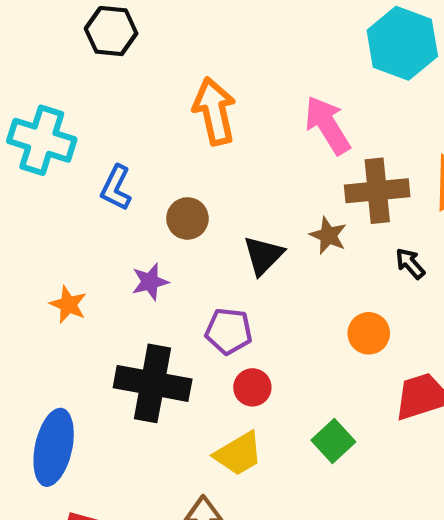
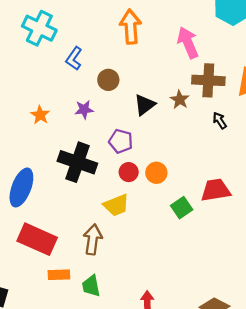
orange circle: (369, 333) -> (156, 173), moved
green square: (333, 441) -> (182, 208), moved

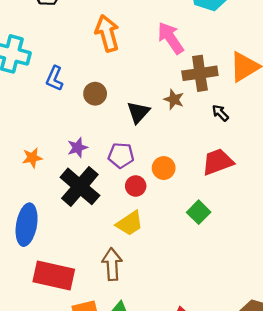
purple star: (84, 110) -> (78, 148), moved
orange star: (40, 115) -> (32, 158), moved, turned -30
black cross: (77, 162) -> (80, 186), turned 33
orange circle: (156, 173) -> (164, 168), moved
red trapezoid: (216, 190) -> (218, 162), moved

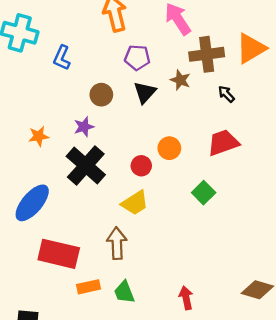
brown circle: (95, 94) -> (101, 95), moved
purple pentagon: (121, 155) -> (137, 58), moved
blue ellipse: (27, 225) -> (32, 203), turned 30

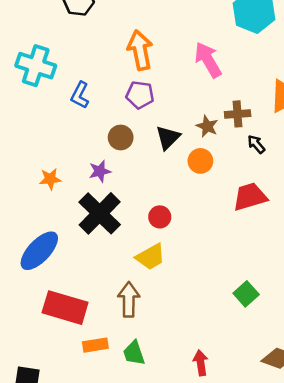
brown cross: (207, 54) -> (238, 114), moved, size x0.7
purple pentagon: (137, 58) -> (140, 95), moved
orange circle: (169, 148) -> (200, 161), moved
green square: (204, 193) -> (246, 294), moved

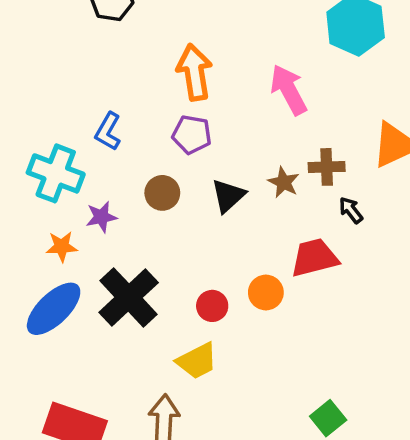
cyan cross: (36, 66) -> (56, 173), moved
orange circle: (200, 161) -> (266, 293), moved
purple star: (100, 171) -> (101, 217), moved
red trapezoid: (250, 197) -> (315, 258), moved
blue ellipse: (39, 251) -> (54, 309), moved

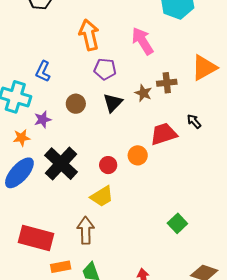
purple pentagon: (192, 135) -> (105, 69), moved
black arrow: (351, 210) -> (194, 121), moved

